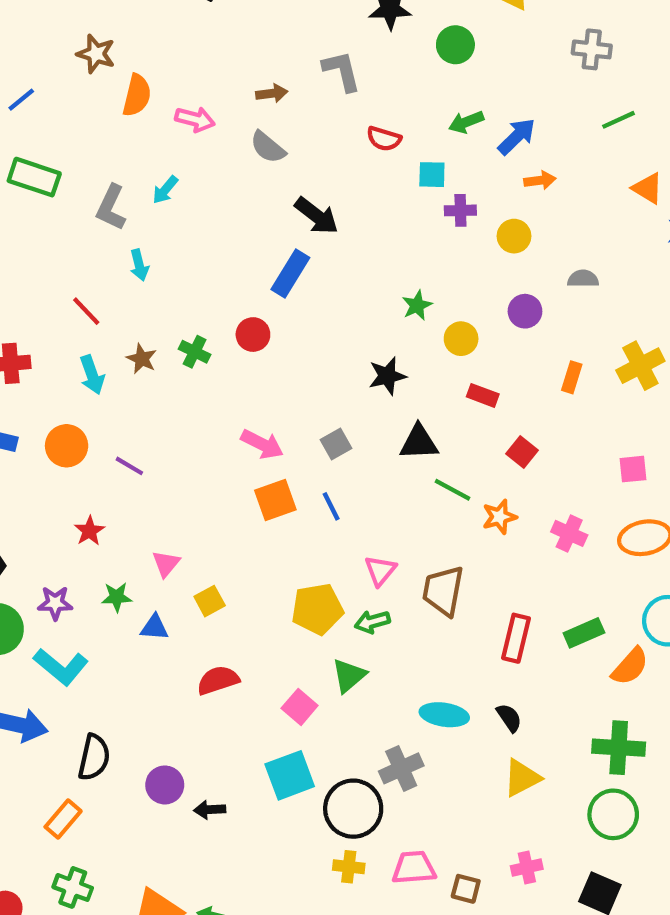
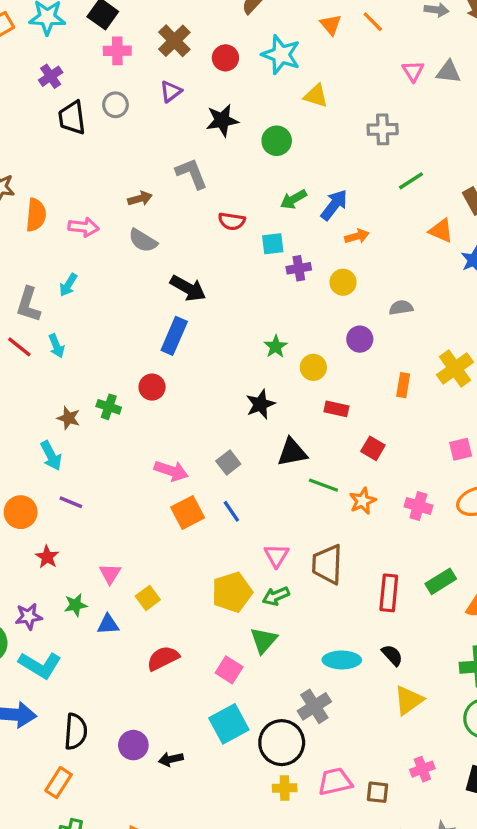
red line: (86, 311) -> (19, 347), moved
cyan arrow: (92, 375) -> (51, 456), moved
orange circle: (67, 446) -> (21, 512), moved

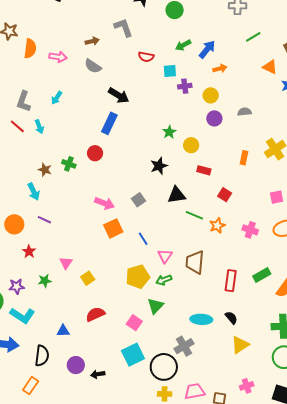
cyan arrow: (68, 285) -> (57, 98), moved
purple circle: (360, 339) -> (214, 118), moved
blue line: (231, 511) -> (143, 239), moved
blue triangle: (108, 624) -> (63, 331), moved

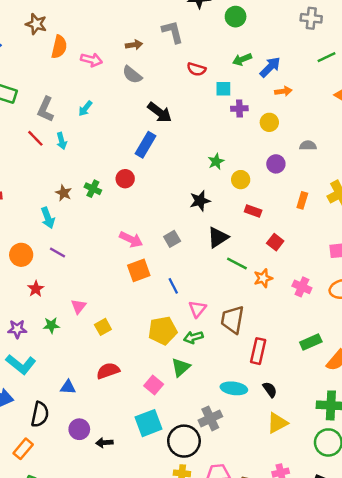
purple circle: (214, 118) -> (276, 164), moved
black triangle: (177, 195) -> (218, 237), turned -30
red rectangle: (231, 281) -> (258, 351), moved

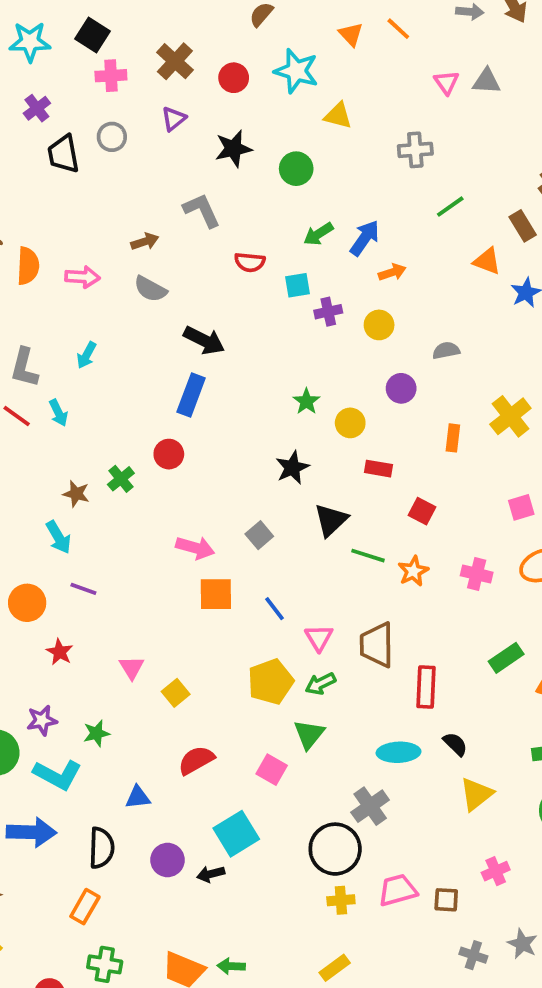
green cross: (93, 189) -> (121, 479), turned 35
orange square: (139, 270) -> (216, 594), turned 30
green star: (51, 325) -> (97, 733), moved
cyan square: (149, 423) -> (236, 834), moved

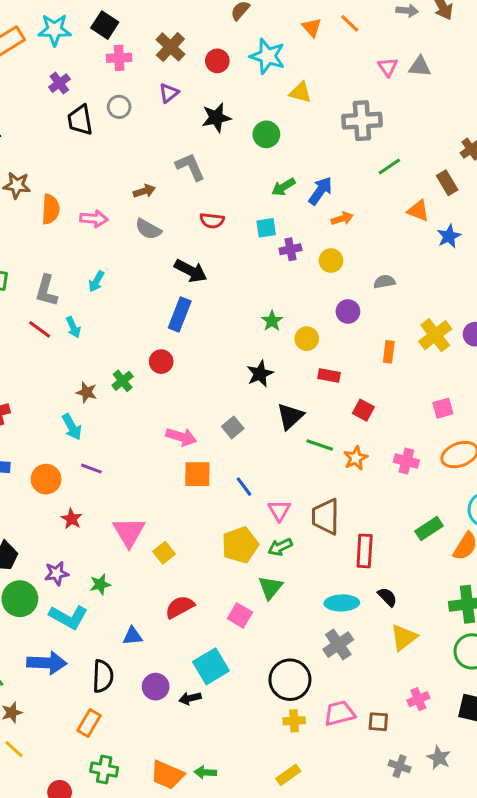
gray cross: (415, 150) -> (362, 121), size x1.4
red semicircle: (250, 262) -> (212, 221), moved
pink triangle: (132, 668) -> (129, 532), size x1.6
gray cross: (370, 806) -> (338, 645), moved

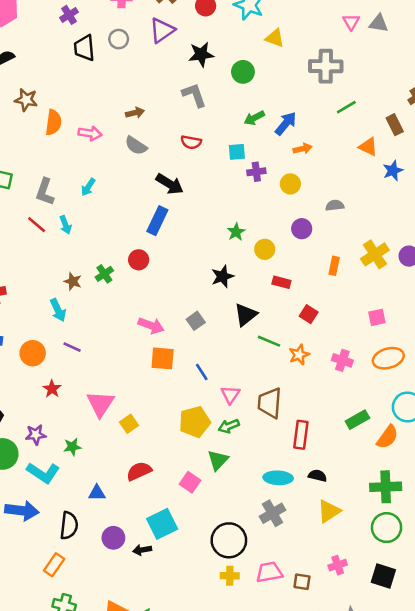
purple triangle: (169, 93) -> (162, 30), size x1.5
gray L-shape: (190, 167) -> (194, 95), moved
black semicircle: (387, 597) -> (317, 476), turned -36

